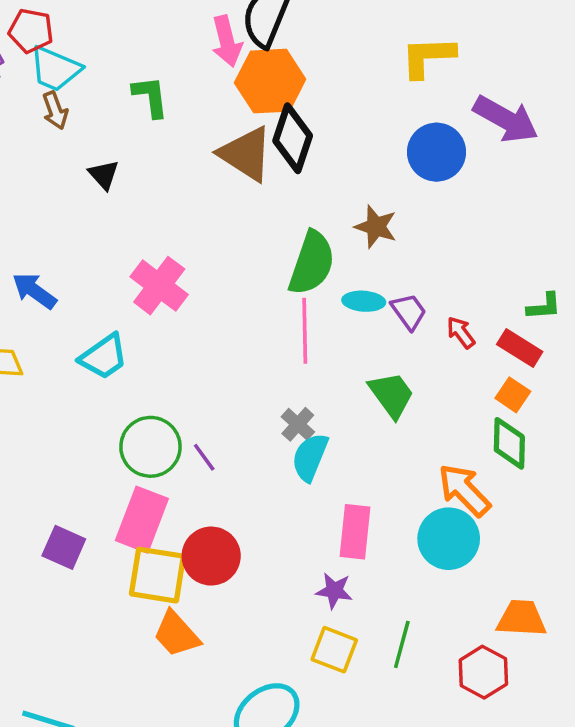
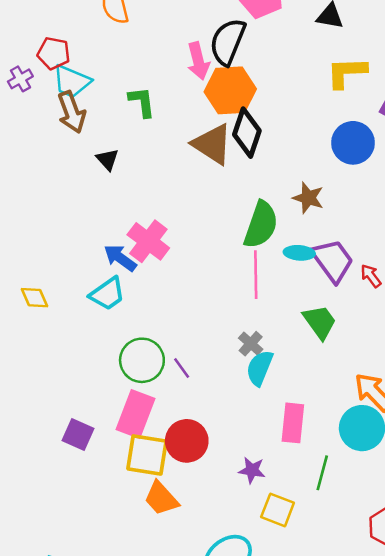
brown arrow: (55, 111) -> (72, 112), size x1.5
blue arrow: (34, 291) -> (120, 258), moved
purple trapezoid: (409, 312) -> (333, 261), size x1.6
purple star: (334, 591) -> (252, 470), moved
green line: (402, 644) -> (322, 473), moved

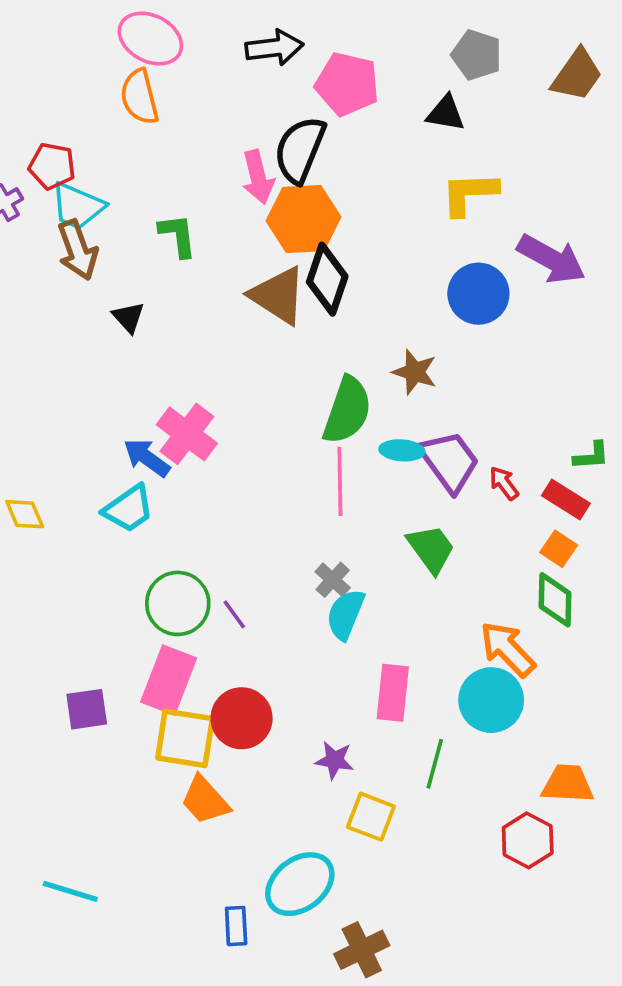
purple square: (78, 434) -> (87, 709), turned -32

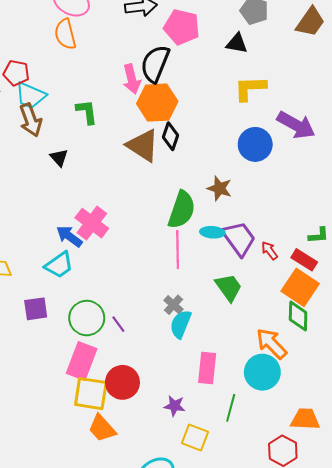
black diamond: (327, 279) -> (170, 136), size x0.7
orange square: (559, 549) -> (300, 287), size x1.8
purple square: (87, 709) -> (36, 309), moved

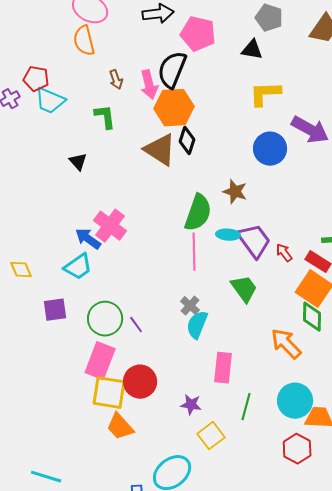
brown arrow: (31, 120) -> (116, 80), moved, size x0.6
cyan circle: (262, 372) -> (295, 401), moved
yellow square: (195, 437) -> (211, 436), turned 32

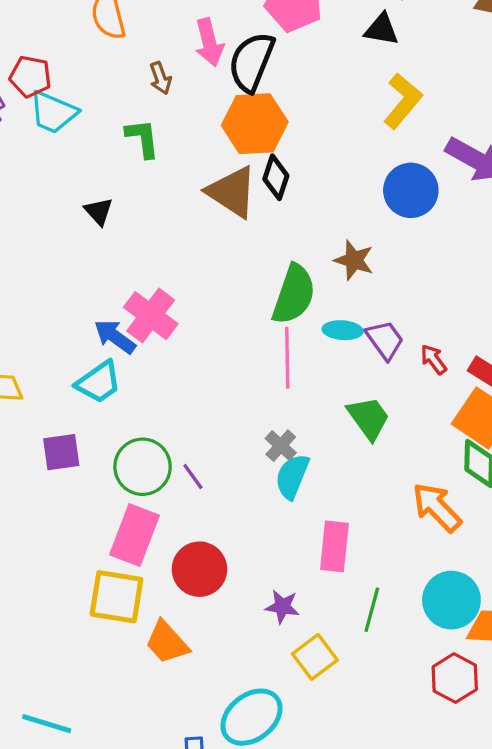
pink arrow: (149, 85) -> (209, 42), moved
yellow L-shape: (265, 94) -> (403, 101), turned 132
purple trapezoid: (254, 241) -> (385, 340), size x0.7
yellow square: (109, 393) -> (117, 597), moved

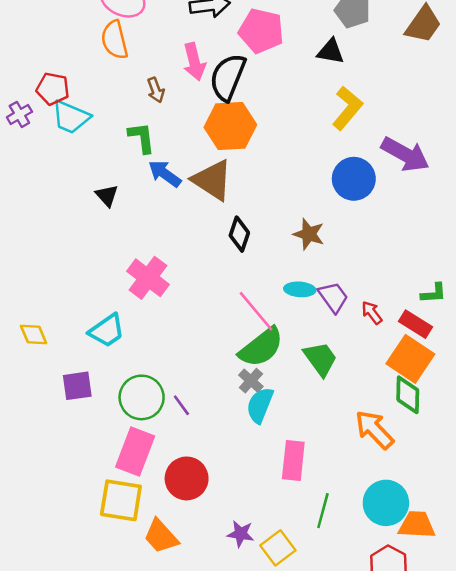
black diamond: (276, 177) -> (239, 234), moved
green semicircle: (294, 294) -> (261, 347), moved, turned 33
blue arrow: (115, 337) -> (165, 174), moved
pink line: (287, 358) -> (256, 311), turned -39
purple star: (282, 607) -> (241, 534), moved

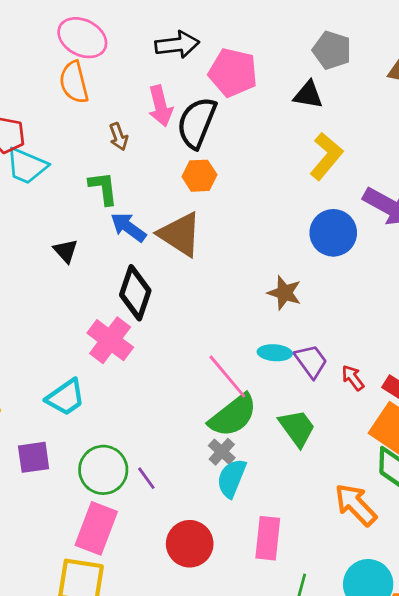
orange hexagon: (230, 126) -> (199, 176), size x0.6
black diamond: (239, 234) -> (135, 293), moved, size x1.4
red circle: (187, 478) -> (190, 544), moved

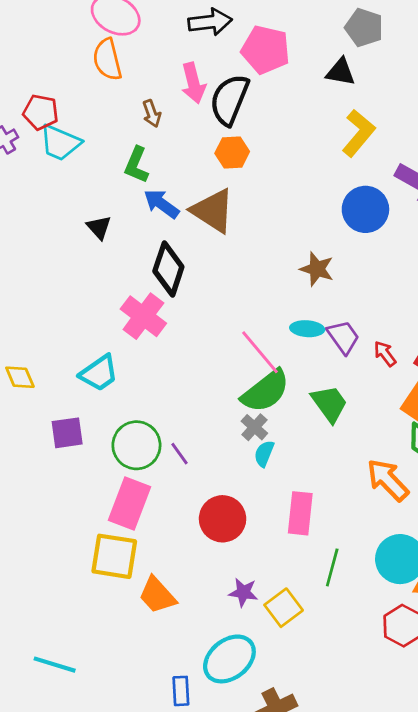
green L-shape: (103, 188) -> (136, 165), turned -150
cyan semicircle: (232, 478) -> (264, 454), size x0.7

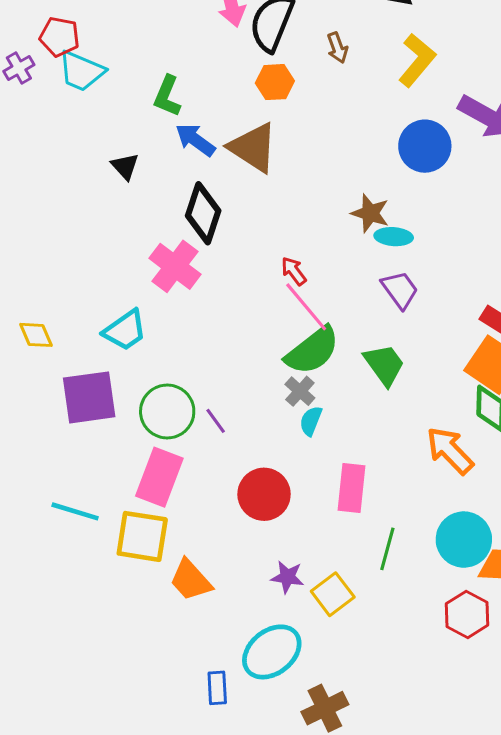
brown arrow: (152, 114) -> (337, 48), moved
cyan ellipse: (307, 329) -> (394, 237), moved
red arrow: (385, 354) -> (294, 271), moved
purple square: (67, 433) -> (89, 397), size x1.5
cyan line: (55, 665) -> (75, 511), moved

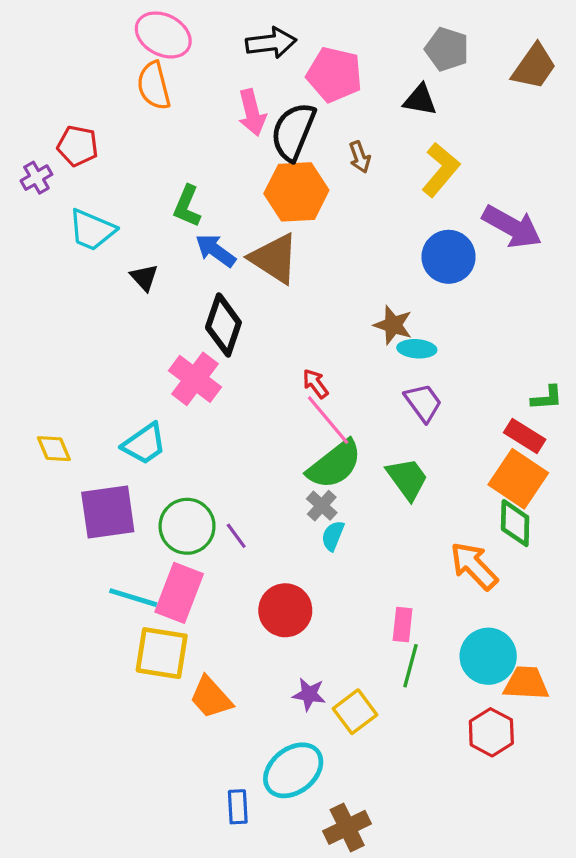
cyan trapezoid: (81, 71) -> (92, 230), moved
orange hexagon: (275, 82) -> (296, 192), size x1.6
pink rectangle: (351, 488) -> (403, 625), moved, size x0.7
cyan line: (75, 511) -> (133, 598), moved

